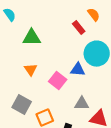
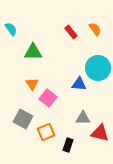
red rectangle: (79, 28) -> (71, 32), moved
pink square: (58, 81) -> (48, 98), moved

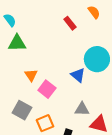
orange semicircle: (95, 29) -> (94, 12), moved
green triangle: (33, 52) -> (17, 43), moved
blue triangle: (79, 84) -> (78, 75), turned 35

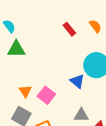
orange semicircle: (94, 12) -> (95, 26), moved
orange triangle: (31, 75) -> (25, 91), moved

